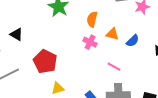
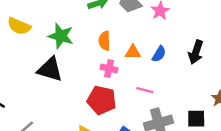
black triangle: (16, 34) -> (50, 69), moved, size x1.6
red pentagon: (45, 61) -> (102, 100), moved

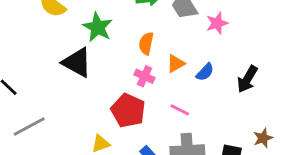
orange triangle: (133, 52) -> (176, 64), turned -42

